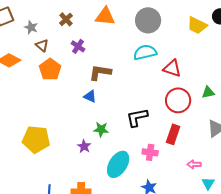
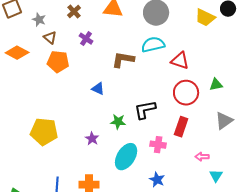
orange pentagon: (50, 69) -> (58, 62), turned -30
brown L-shape: (100, 72) -> (123, 60), moved
green star: (101, 129) -> (118, 122), moved

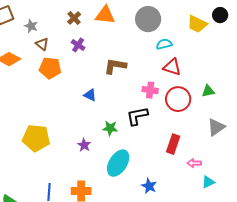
brown cross: (74, 12) -> (74, 18), moved
cyan semicircle: (153, 45) -> (164, 44), moved, size x0.7
red rectangle: (181, 127) -> (173, 144), moved
pink cross: (158, 145) -> (150, 90), moved
cyan triangle: (216, 176) -> (208, 182), turned 32

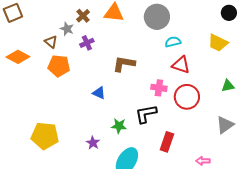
yellow trapezoid: (197, 24) -> (218, 43), moved
gray star: (31, 26) -> (67, 29), moved
purple cross: (78, 45) -> (87, 43), turned 32
green triangle: (208, 91) -> (228, 86), moved
red rectangle: (173, 144) -> (167, 142), moved

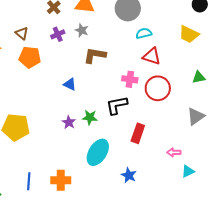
gray star: (67, 29) -> (82, 30), moved
purple star: (93, 143) -> (69, 122), moved

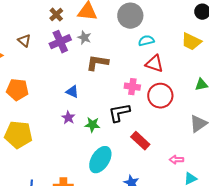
purple cross: (58, 34) -> (60, 42), size x1.5
orange pentagon: (30, 57) -> (17, 90), moved
purple star: (69, 122) -> (68, 118), moved
red rectangle: (138, 133) -> (140, 141), turned -66

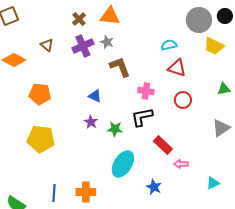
gray circle: (130, 16) -> (199, 20), moved
brown L-shape: (97, 63) -> (120, 67), turned 60
pink cross: (132, 87) -> (146, 91), moved
red circle: (160, 96) -> (183, 100), size x0.7
pink arrow: (176, 160) -> (181, 164), moved

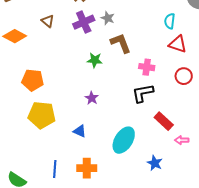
cyan semicircle: (169, 45) -> (170, 21), turned -70
orange pentagon: (40, 94) -> (33, 80), moved
blue triangle: (95, 96) -> (80, 131), moved
green star: (115, 129) -> (95, 60), moved

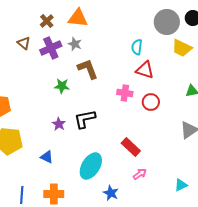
brown triangle: (48, 21) -> (24, 43), moved
pink cross: (147, 67) -> (125, 93), moved
black L-shape: (143, 93) -> (85, 119), moved
pink arrow: (182, 140) -> (140, 174), moved, turned 144
blue star: (155, 163) -> (111, 193), moved

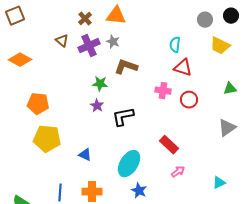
gray circle: (167, 22) -> (205, 20), size x0.6
brown L-shape: (88, 69) -> (126, 67), turned -50
purple star: (59, 124) -> (97, 106), moved
blue star: (111, 193) -> (139, 191), moved

